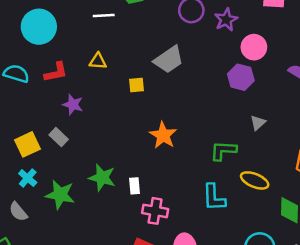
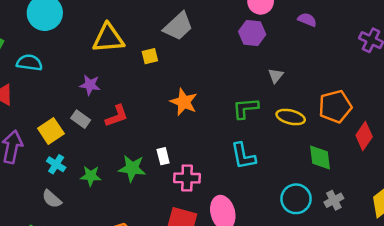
yellow triangle: (98, 61) -> (108, 38), size x1.8
red L-shape: (56, 72) -> (117, 116), moved
green star: (102, 178) -> (132, 168), moved
yellow ellipse: (255, 180) -> (291, 117), moved
green star: (60, 195) -> (91, 176), size x0.7

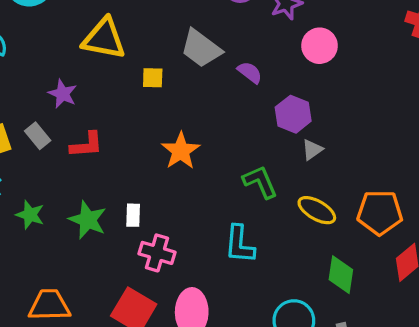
purple semicircle: (307, 20) -> (250, 72), moved
gray trapezoid: (178, 26) -> (201, 48), turned 64
purple hexagon: (252, 33) -> (293, 114), moved
green L-shape: (246, 108) -> (260, 182), turned 56

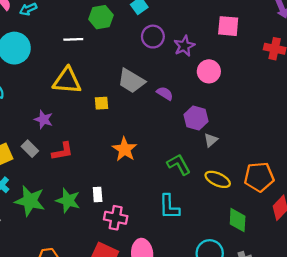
green star: (30, 215) -> (30, 201), size x1.6

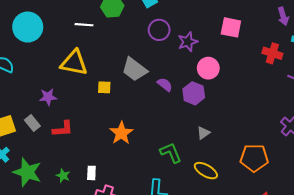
purple hexagon: (196, 118) -> (194, 93), moved
purple star: (43, 119) -> (48, 97), turned -30
orange pentagon: (259, 177) -> (254, 158), moved
green star: (68, 200) -> (63, 176), size x0.6

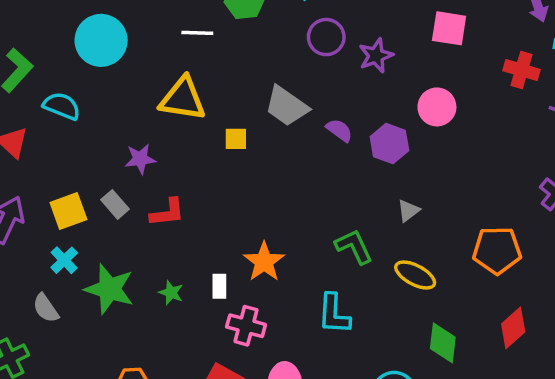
pink circle: (208, 68) -> (437, 107), moved
orange star: (121, 133) -> (264, 262), moved

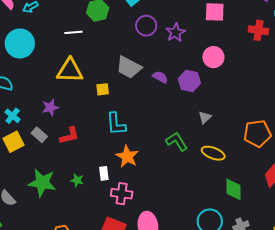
cyan cross: (64, 260) -> (13, 116), moved
cyan L-shape: (334, 314) -> (116, 124), moved

